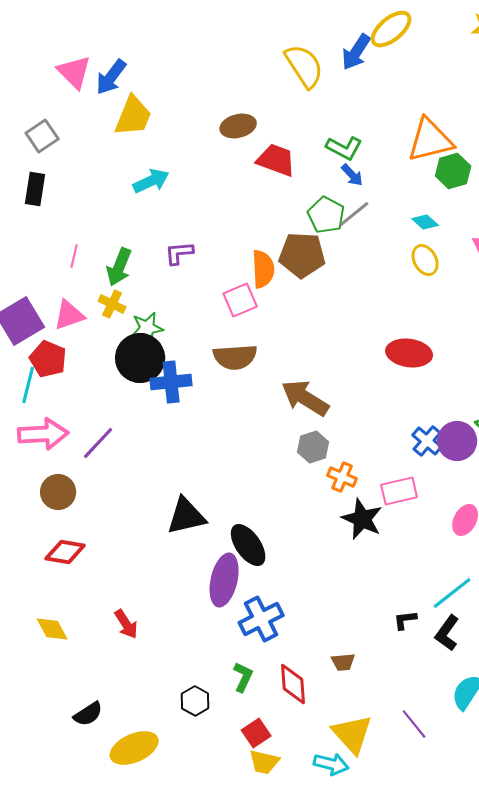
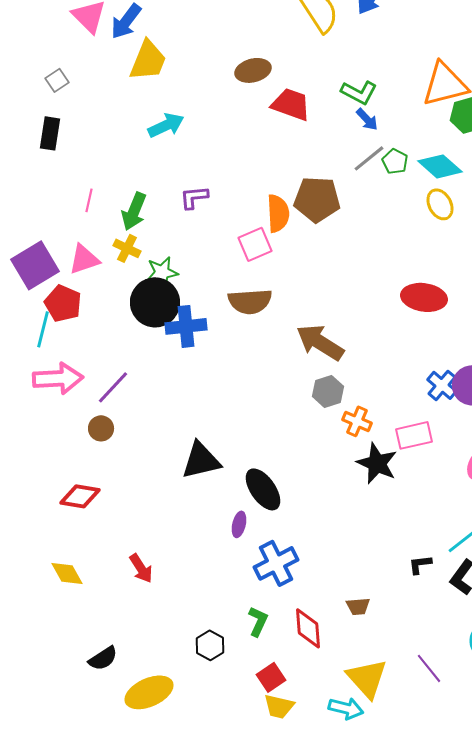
gray square: (42, 136) -> (57, 80), size x0.7
green pentagon: (326, 215) -> (395, 161), moved, size x0.7
cyan diamond: (425, 222) -> (440, 166), size x1.6
brown circle: (58, 492) -> (101, 428), moved, size x0.7
purple ellipse: (224, 580) -> (239, 524), size x0.5

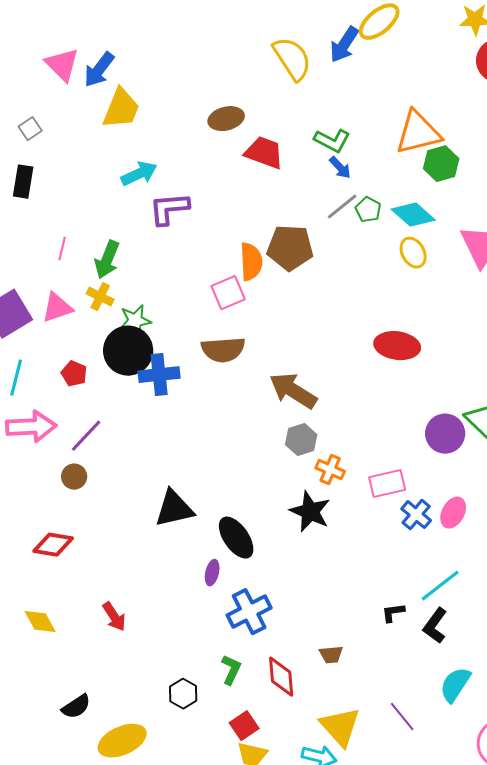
purple L-shape: (194, 197) -> (169, 209), moved, size x1.4
red pentagon: (63, 303) -> (74, 374), moved, size x0.7
blue cross: (442, 385) -> (416, 515), moved
black star: (377, 463) -> (310, 512), moved

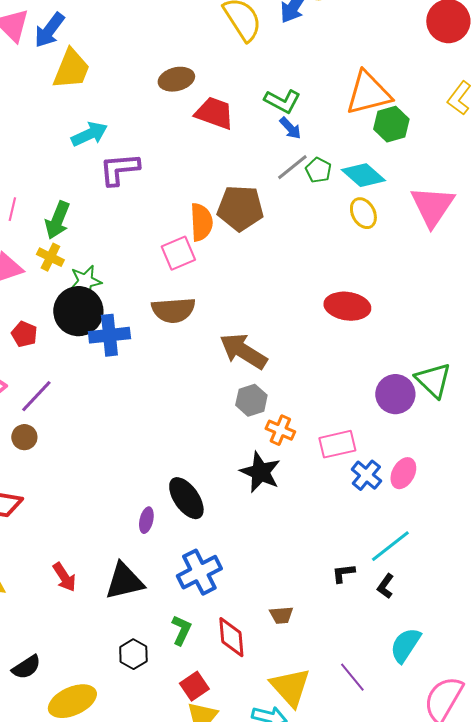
black triangle: (174, 509) -> (124, 581), moved
purple ellipse: (212, 573) -> (146, 520), moved
black L-shape: (435, 626) -> (385, 586), size x0.7

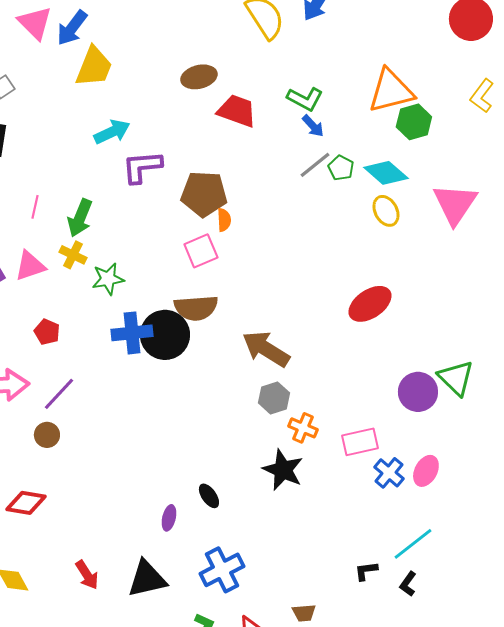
brown pentagon: (240, 208) -> (204, 194), moved
orange semicircle: (201, 222) -> (224, 220), size x0.6
red ellipse: (347, 306) -> (370, 304), turned -42
black circle: (78, 311) -> (165, 335), moved
black ellipse: (186, 498) -> (209, 496), size x0.6

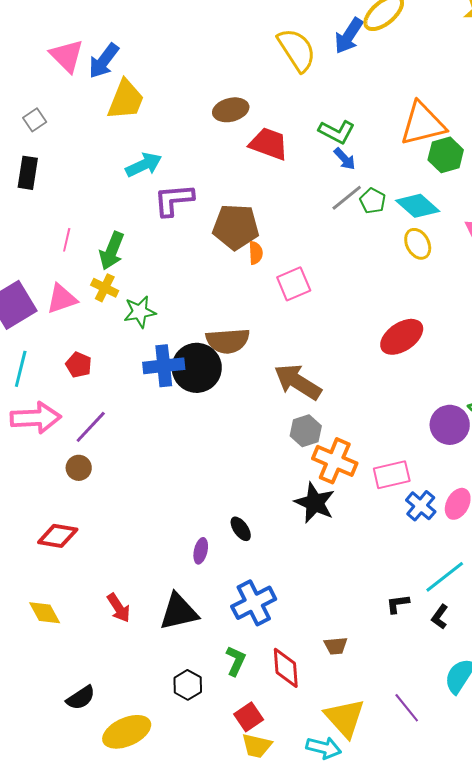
pink square: (201, 251) -> (294, 284), moved
orange cross: (303, 428) -> (335, 461), size x1.5

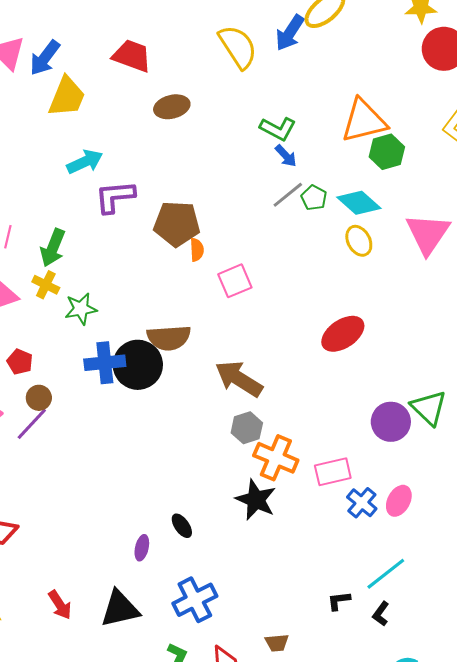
red trapezoid: (269, 144) -> (132, 56), moved
brown circle: (79, 468) -> (39, 398), moved

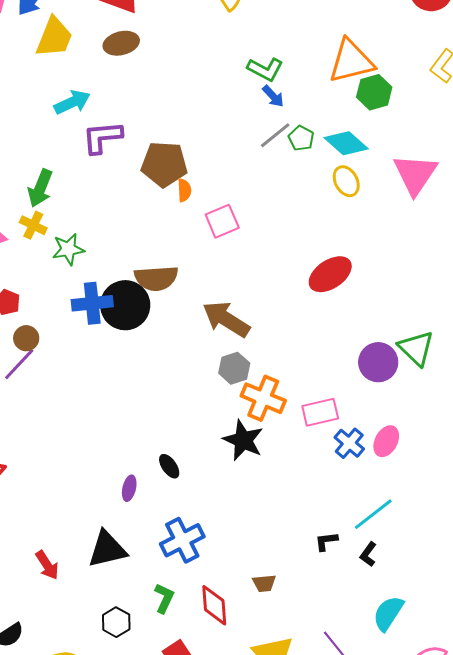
brown ellipse: (172, 107) -> (121, 43), moved
red arrow: (60, 605) -> (47, 565), moved

